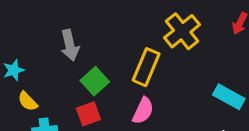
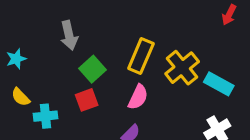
yellow cross: (182, 31) -> (182, 68), moved
yellow semicircle: (28, 101) -> (21, 97), moved

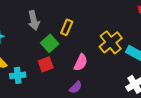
yellow rectangle: (141, 56) -> (67, 27), moved, size x0.7

